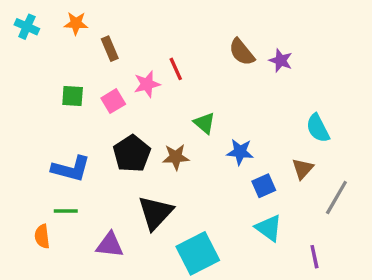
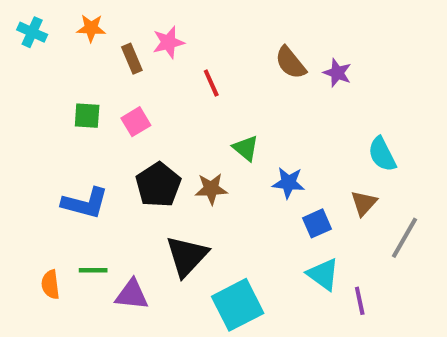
pink star: (147, 84) -> (168, 42), moved
green line: (66, 211) -> (93, 270), moved
purple line: (314, 257) -> (360, 301), moved

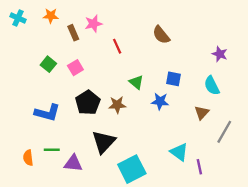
purple star: (337, 73) -> (220, 54), moved
green square: (87, 116) -> (48, 64), turned 35
blue square: (317, 223) -> (174, 79), moved, turned 35

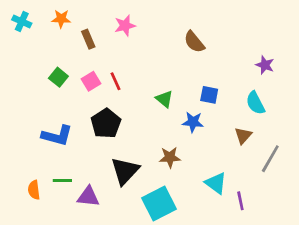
pink star: (94, 24) -> (125, 26), moved
red line: (117, 46) -> (115, 81), moved
brown star: (117, 105) -> (170, 157), moved

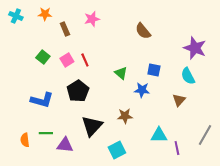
purple star: (265, 65) -> (195, 48), size x1.6
gray line: (270, 159) -> (205, 135), moved
cyan triangle: (216, 183) -> (159, 135), turned -36
cyan square: (159, 204) -> (117, 150), size x0.7

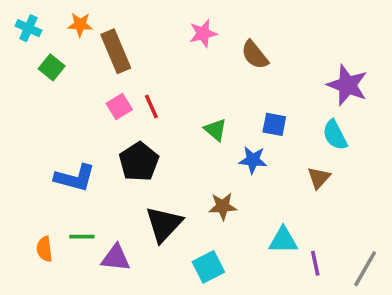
pink star: (92, 19) -> (203, 33), moved
brown rectangle: (65, 29) -> (116, 51), size x1.6
green square: (43, 57) -> (52, 67), moved
gray line: (205, 135) -> (365, 269), moved

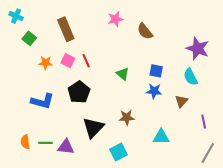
orange star: (80, 25) -> (46, 63), moved
pink square: (119, 107) -> (68, 61), turned -32
blue star: (253, 160) -> (154, 91), moved
green line: (82, 237) -> (46, 143), moved
purple line: (315, 263) -> (204, 122), moved

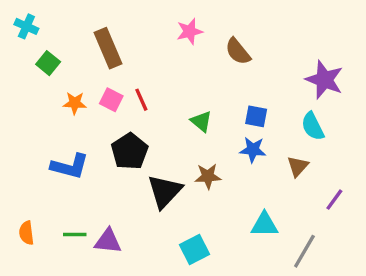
brown star: (127, 117) -> (208, 176), moved
purple line: (204, 122) -> (334, 200), turned 48
black triangle: (93, 128) -> (165, 191), moved
orange semicircle: (25, 142) -> (26, 233), moved
gray line: (208, 153) -> (304, 251), moved

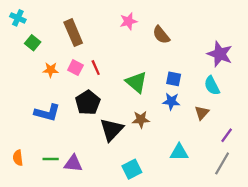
green triangle: (201, 121) -> (136, 82), size x1.5
gray line: (304, 251) -> (222, 163), moved

